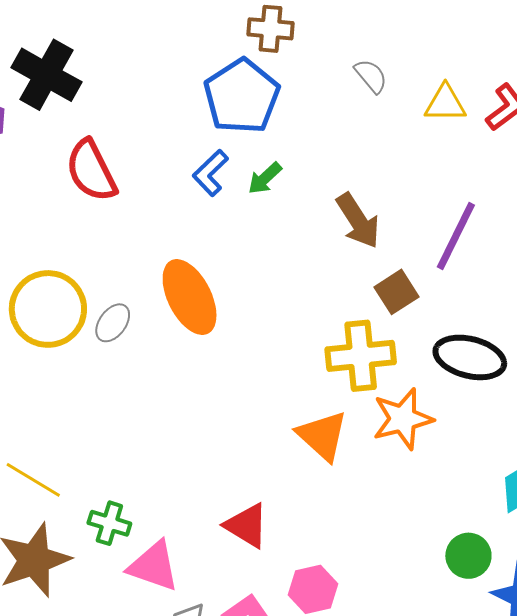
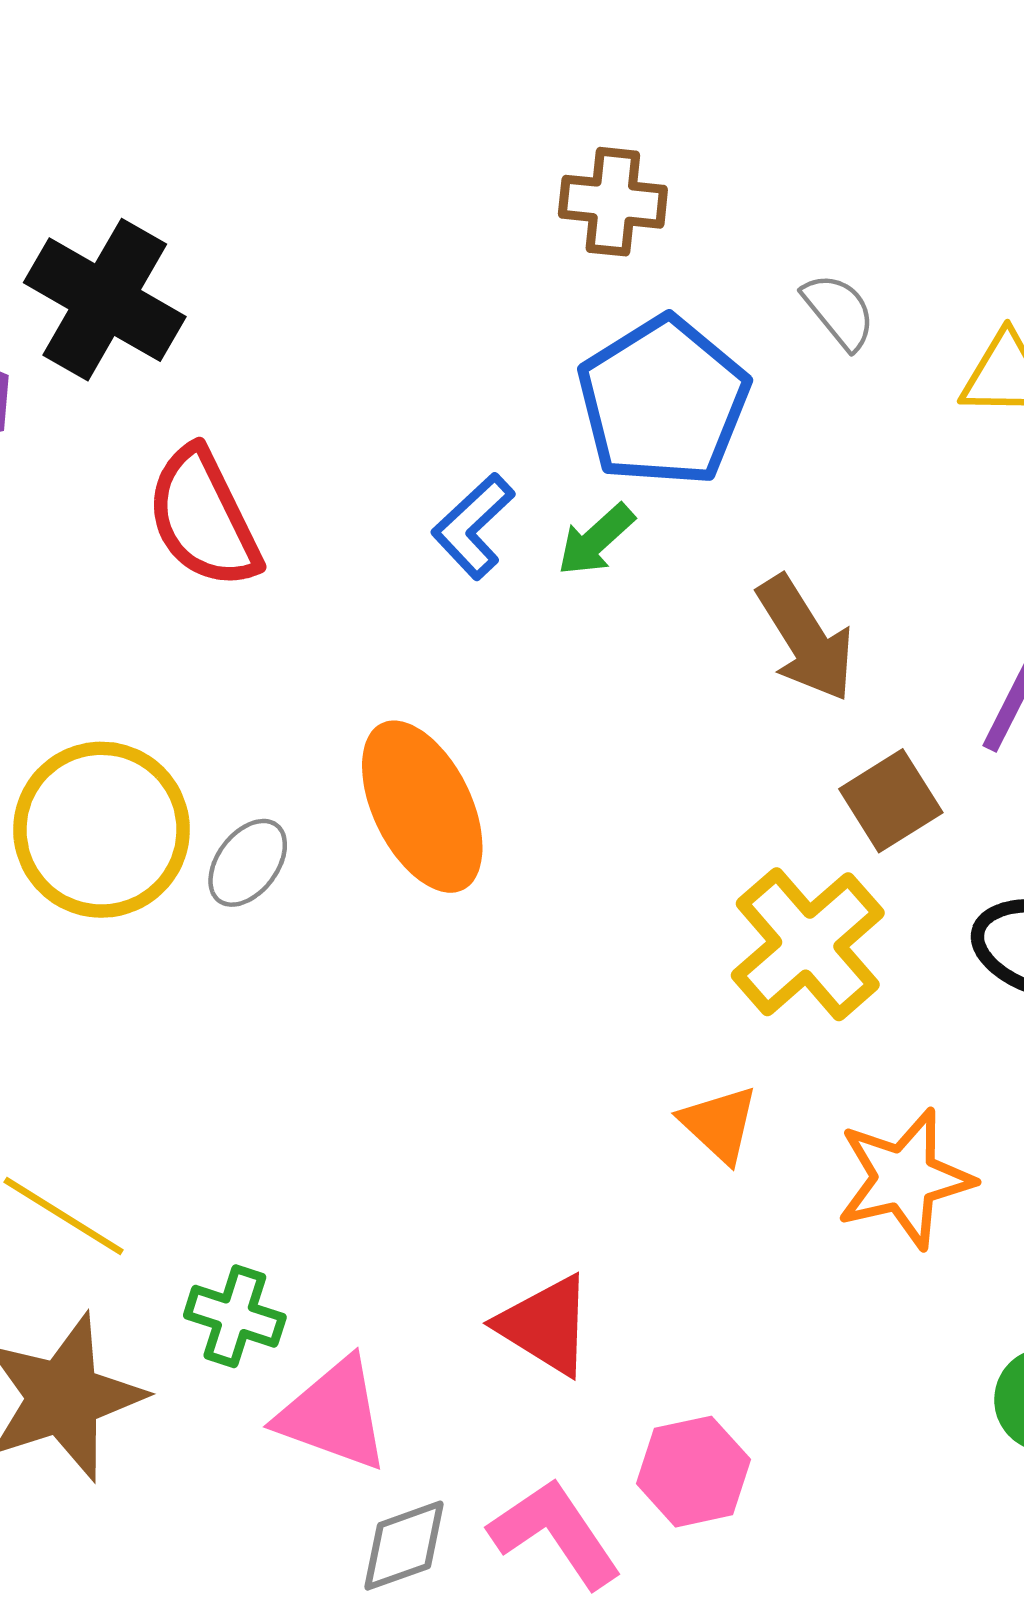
blue pentagon: (242, 96) -> (663, 401), moved
yellow cross: (361, 356) -> (808, 944), turned -36
orange star: (403, 419) -> (905, 1178), moved
orange triangle: (322, 436) -> (719, 1124), size x0.7

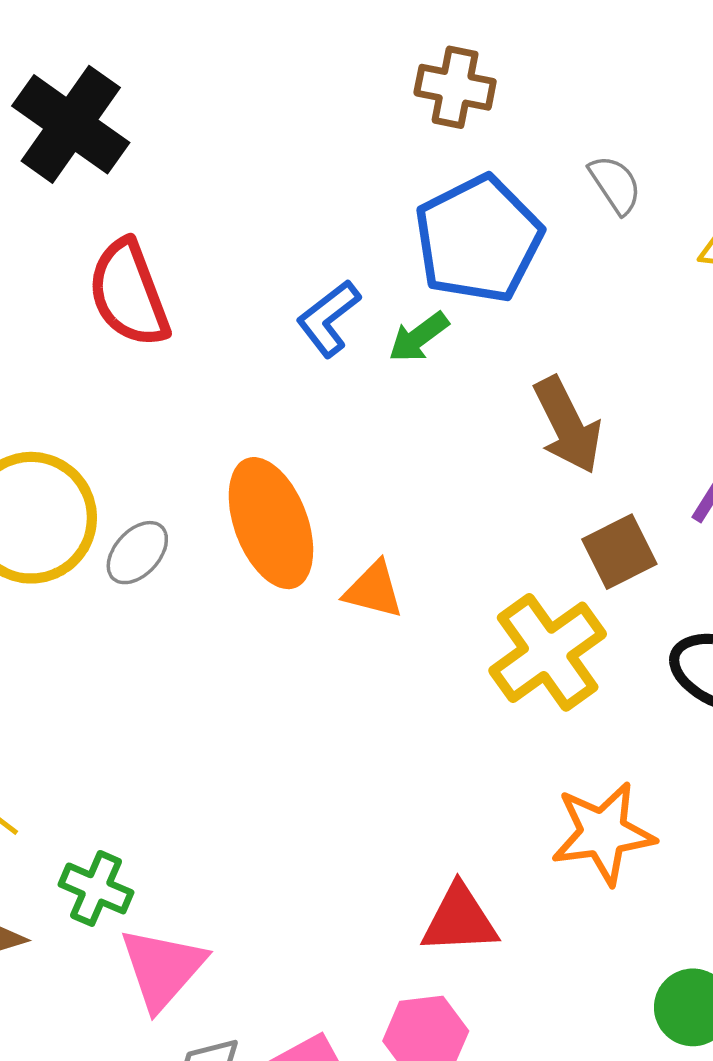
orange triangle: (719, 1124) -> (374, 590), moved, turned -34
red triangle: (545, 1325) -> (459, 920), moved, turned -40
pink triangle: (334, 1415) -> (162, 968), turned 46

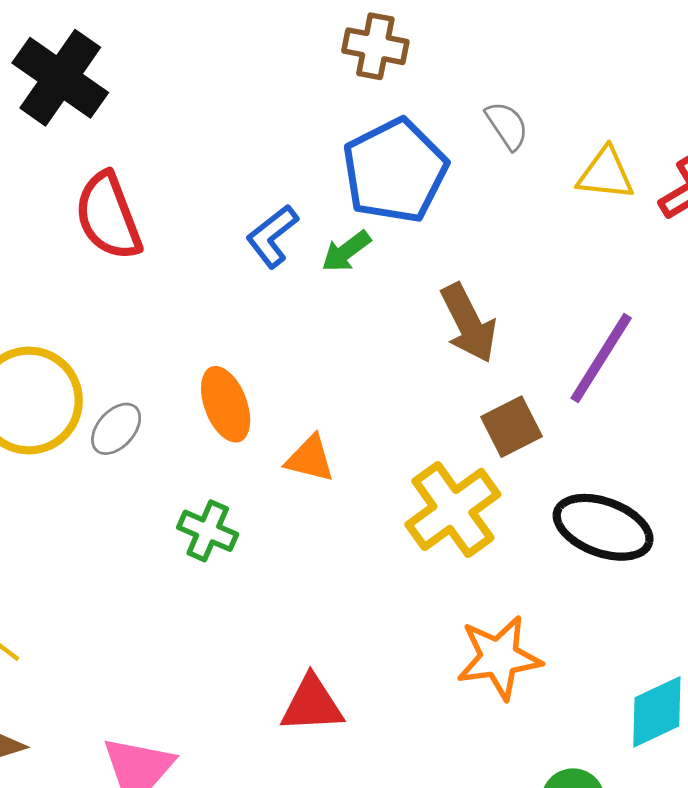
orange ellipse: (271, 523) -> (226, 404), size x0.7
green cross: (96, 888) -> (208, 531), moved
red triangle: (459, 920) -> (312, 704), moved

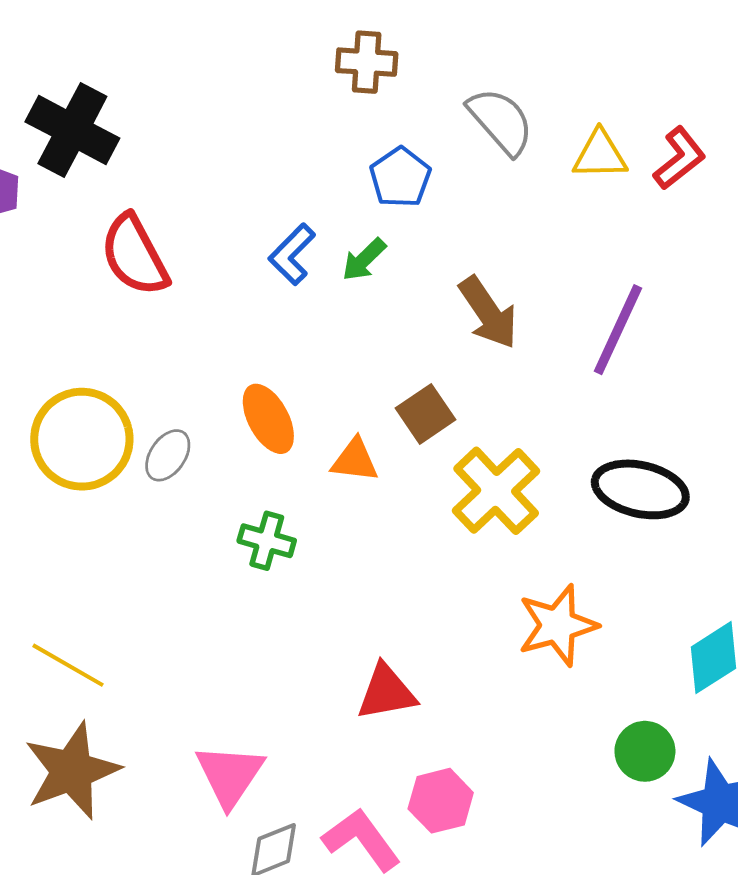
gray semicircle: (507, 125) -> (501, 121), size x1.5
blue pentagon: (395, 171) -> (400, 177), size x0.6
brown square: (511, 427) -> (426, 414), moved

